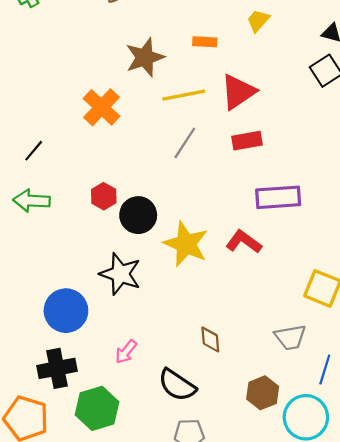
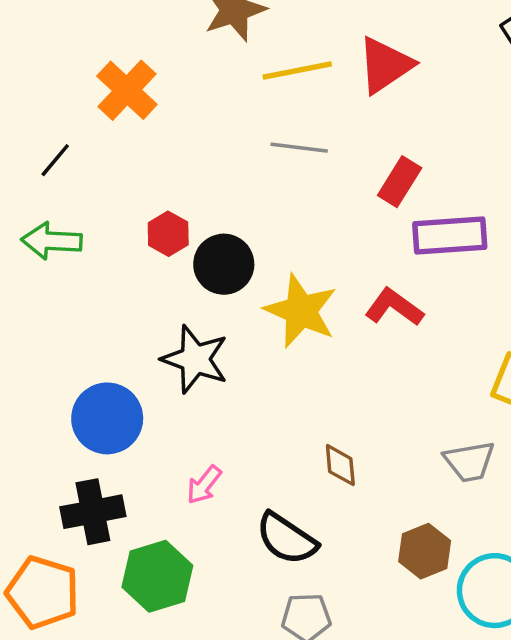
orange cross: (101, 107) -> (127, 90), moved
red rectangle: (247, 141) -> (400, 182), moved, turned -48
gray line: (185, 143) -> (299, 148), turned 64

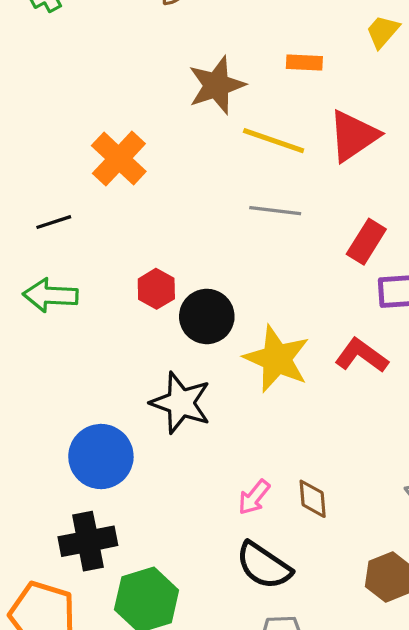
yellow line: (297, 71) -> (274, 141), turned 30
black line: (55, 160) -> (54, 222), turned 32
pink arrow: (204, 485) -> (254, 497), moved

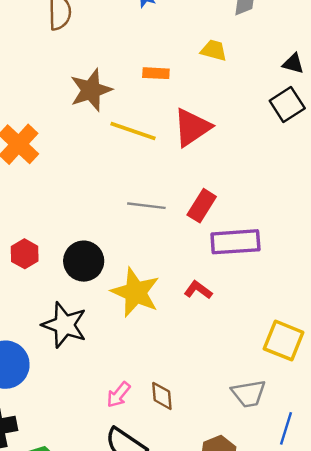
yellow trapezoid: (383, 32) -> (214, 50), turned 64
gray line: (275, 211) -> (146, 206), moved
red hexagon: (156, 289) -> (25, 254), moved
red L-shape: (361, 356) -> (198, 290), size x0.7

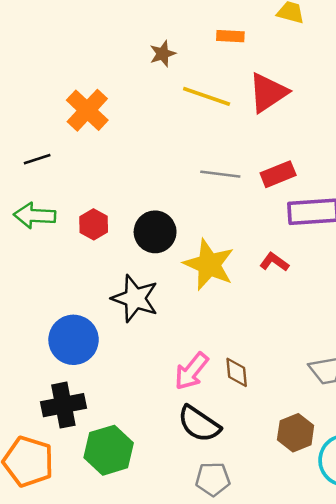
brown star: (91, 90) -> (163, 54), size x0.6
red rectangle: (202, 206) -> (278, 174), turned 36
pink arrow: (119, 395) -> (191, 371), size x1.4

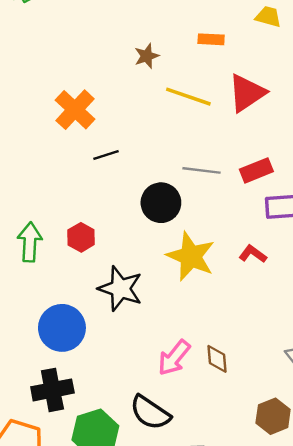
black line: (37, 159) -> (106, 155), moved
green arrow: (35, 216) -> (30, 242), moved, turned 90
red hexagon: (94, 224) -> (81, 237), moved
black circle: (155, 232) -> (161, 203), moved
black semicircle: (199, 424) -> (150, 413), moved

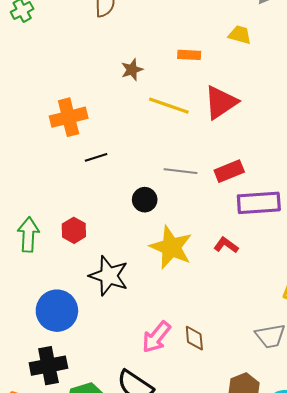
orange cross: (75, 110) -> (69, 117), turned 33
black circle: (161, 203) -> (145, 200), size x0.7

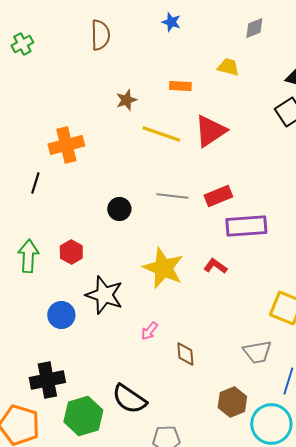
black line: (96, 157) -> (35, 183), moved, turned -55
black circle: (145, 200) -> (119, 209), moved
blue circle: (57, 311) -> (61, 315), moved, size x0.7
pink arrow: (156, 337) -> (149, 331), moved, size x0.6

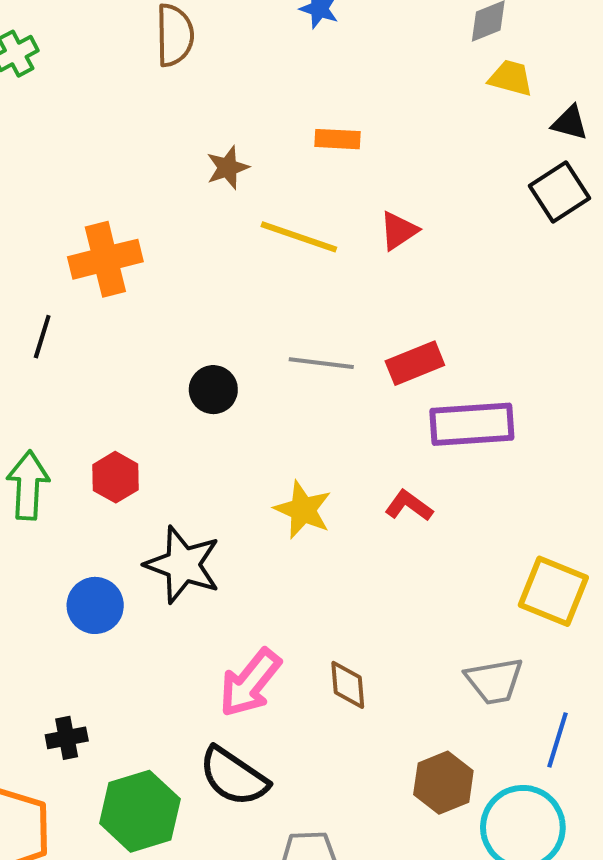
yellow trapezoid: (228, 67) -> (511, 78), moved
red triangle: (210, 131) -> (399, 231), size x0.6
yellow star: (163, 268) -> (303, 510), size x0.7
pink arrow: (149, 331) -> (250, 683), moved, size x1.8
black cross: (47, 380) -> (67, 738), size x0.6

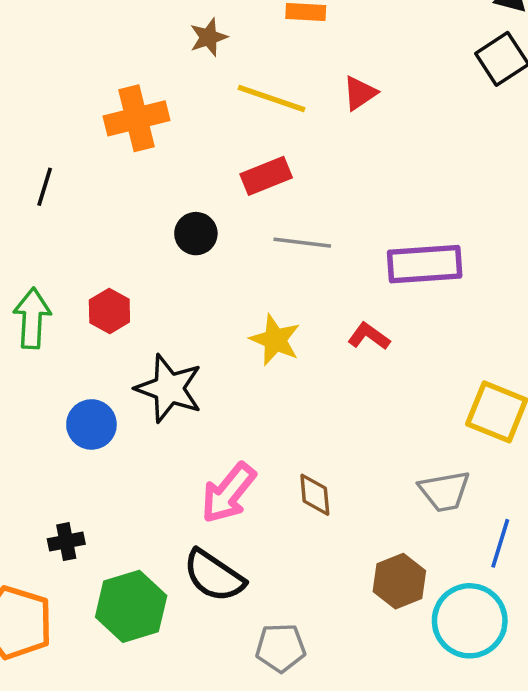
orange cross: (105, 259) -> (136, 118), moved
gray line: (321, 363) -> (302, 243), moved
red rectangle: (415, 363) -> (266, 176), moved

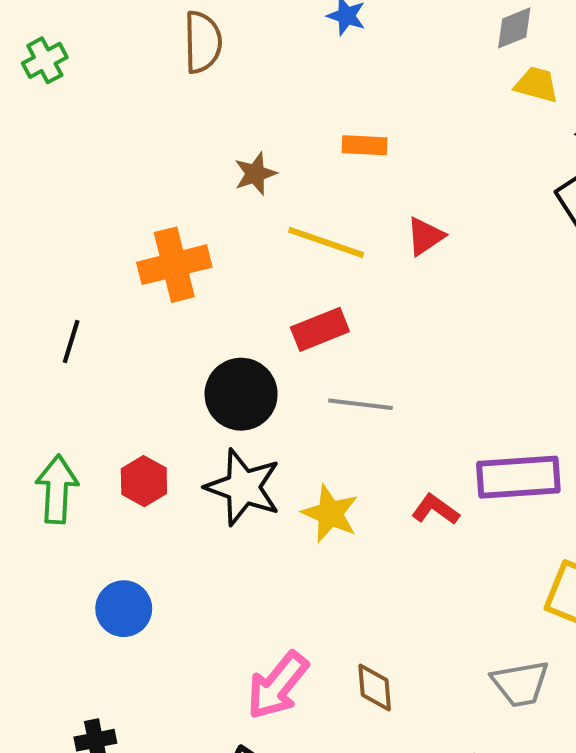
black circle: (196, 234) -> (241, 394), size x1.5
purple rectangle: (425, 264) -> (518, 477), moved
black star: (169, 388) -> (243, 487), moved

